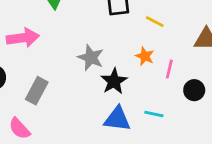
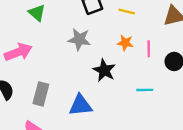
gray star: (91, 58) -> (79, 39), moved
blue triangle: (117, 119) -> (80, 105), moved

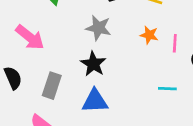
pink arrow: (18, 52) -> (30, 37), turned 56
black star: (104, 70) -> (93, 64), moved

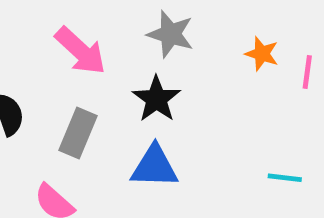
pink arrow: (30, 37) -> (80, 51), moved
cyan line: (167, 89) -> (285, 178), moved

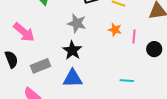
pink arrow: (80, 51) -> (24, 32), moved
gray rectangle: (78, 133) -> (40, 66), turned 48

